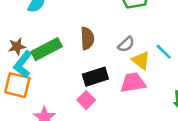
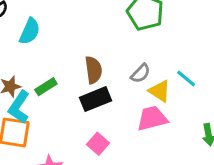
green rectangle: (47, 49) -> (46, 87), size x0.6
black rectangle: (95, 77) -> (96, 99), moved

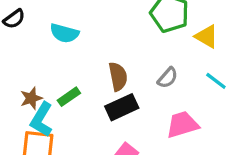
cyan semicircle: (30, 31) -> (64, 33), moved, turned 84
yellow triangle: (160, 91) -> (207, 36), moved

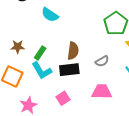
green rectangle: (69, 97) -> (40, 53), turned -40
cyan L-shape: (42, 120) -> (42, 71), moved, turned -80

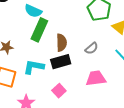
green rectangle: (40, 53) -> (39, 30), moved, size x1.6
cyan L-shape: (42, 71) -> (34, 67), turned 140

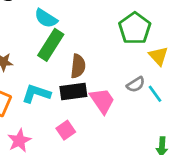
gray semicircle: (92, 48) -> (136, 84), moved
pink trapezoid: (96, 78) -> (102, 101), moved, turned 55

